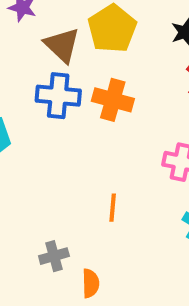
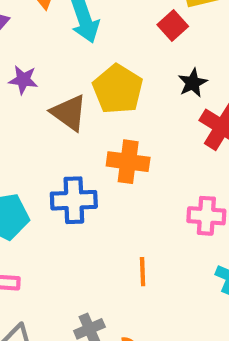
blue cross: (58, 96) -> (74, 200), moved

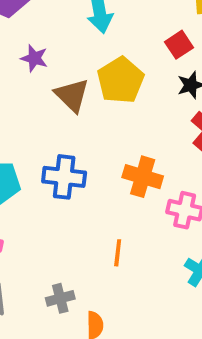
red square: (173, 25) -> (179, 45), moved
orange cross: (128, 162) -> (143, 177), moved

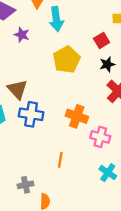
purple star: (34, 58) -> (22, 35), moved
brown triangle: (72, 95) -> (17, 89), moved

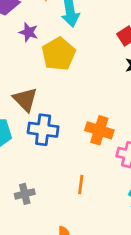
yellow pentagon: (67, 60) -> (59, 54), moved
gray cross: (26, 185) -> (25, 194), moved

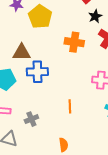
brown triangle: (25, 100) -> (22, 52), turned -36
orange cross: (99, 130) -> (74, 42), moved

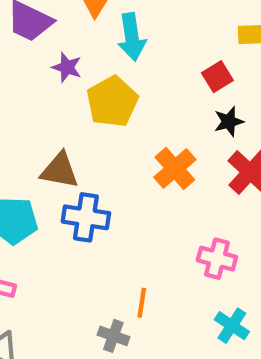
orange cross: (74, 42) -> (175, 168), turned 30
gray cross: (31, 119) -> (113, 336), moved, turned 32

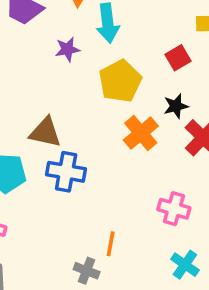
purple star: (67, 67) -> (67, 49), moved, turned -30
yellow pentagon: (112, 102) -> (120, 81), moved
black star: (229, 121) -> (176, 106), moved

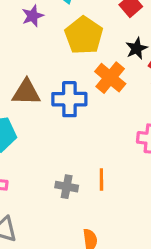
blue cross: (66, 172) -> (69, 99), moved
gray cross: (87, 271) -> (67, 187), moved

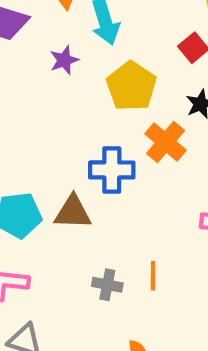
brown triangle: (26, 92) -> (73, 212), moved

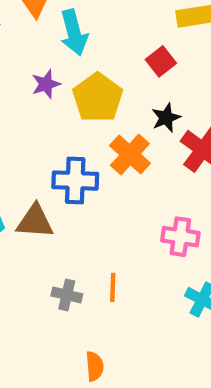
purple star: (64, 60) -> (46, 84), moved

